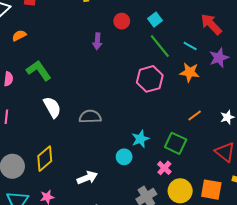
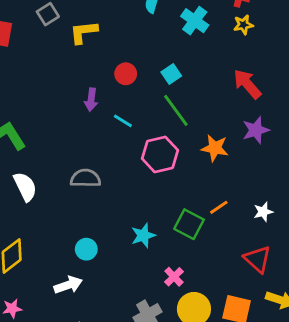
cyan line: (190, 46) -> (123, 121), moved
gray semicircle: (90, 117) -> (85, 178), moved
green square: (176, 143) -> (189, 224), moved
cyan circle: (124, 157) -> (86, 249), moved

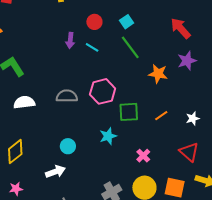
cyan line: (123, 121) -> (92, 47), moved
pink hexagon: (160, 154) -> (103, 91), moved
white semicircle: (25, 187) -> (24, 102), turned -70
green square: (189, 224) -> (129, 112), moved, turned -30
pink cross: (174, 277) -> (143, 156), moved

